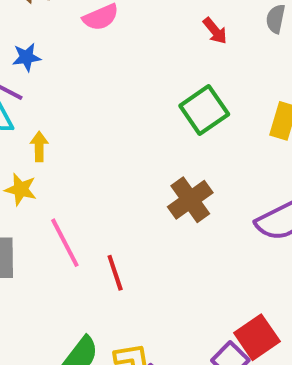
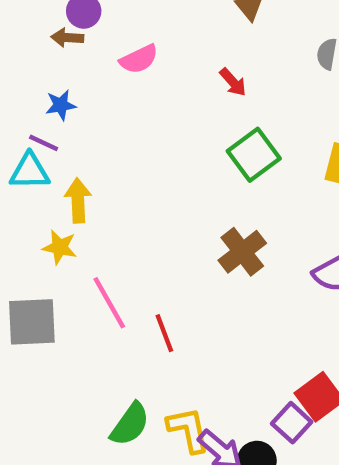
red arrow: (215, 31) -> (233, 82), moved
yellow arrow: (39, 146) -> (78, 200), size x1.4

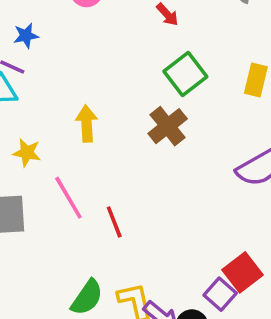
yellow arrow: (78, 200) -> (87, 124), moved
brown cross: (242, 252) -> (168, 126), moved

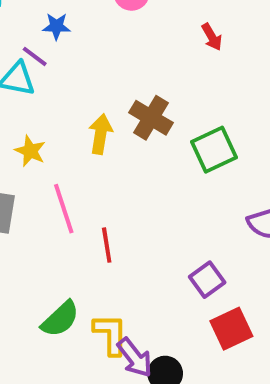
green square: (185, 74) -> (214, 150), moved
brown cross: (168, 126) -> (151, 118), moved, turned -33
purple square: (220, 294) -> (207, 280), moved

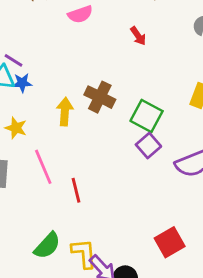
blue star: (56, 26) -> (22, 83), moved
green square: (214, 150) -> (147, 116), turned -32
purple square: (207, 280) -> (148, 146), moved

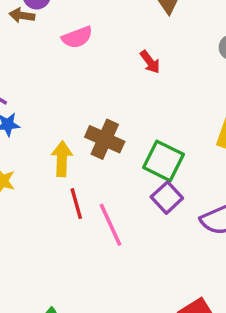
pink line: (43, 167) -> (110, 225), moved
red line: (76, 190) -> (76, 204), moved

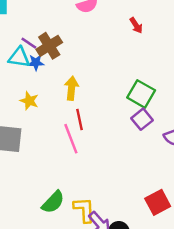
brown cross: (105, 139) -> (49, 46), moved, turned 30
pink line: (110, 225) -> (71, 139), moved

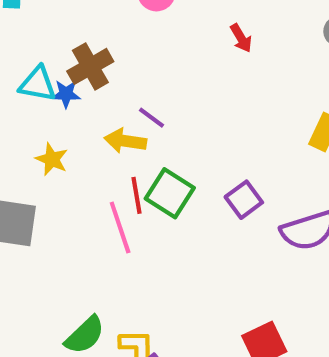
purple line: (29, 43) -> (151, 118), moved
yellow arrow: (71, 88) -> (125, 141), turned -90
green square: (141, 94) -> (170, 193), moved

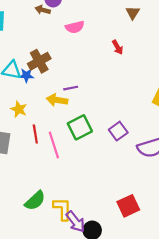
purple line: (151, 118) -> (71, 88), turned -48
green square: (170, 193) -> (80, 127), turned 30
red line: (136, 195) -> (35, 134), moved

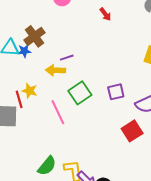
yellow star: (19, 109) -> (30, 91), moved
purple square: (118, 131) -> (116, 92), turned 30
red line: (35, 134) -> (19, 99), moved
red square: (128, 206) -> (132, 131), moved

